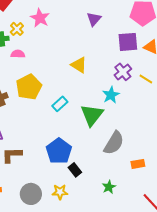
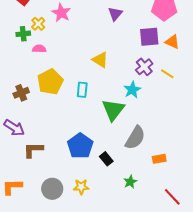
cyan rectangle: (60, 104) -> (82, 90), moved, turned -42
black rectangle: (75, 170) -> (106, 159), moved

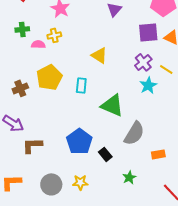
yellow cross: (38, 24) -> (54, 35), moved, turned 32
cyan star: (132, 90) -> (148, 85), moved
green triangle: (113, 110) -> (112, 105), turned -45

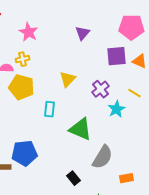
yellow triangle: (99, 55) -> (67, 79), turned 42
purple cross: (143, 62) -> (100, 89), moved
yellow pentagon: (49, 77) -> (21, 87), moved, turned -30
blue pentagon: (79, 141) -> (24, 153), moved, turned 30

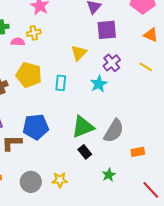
purple square: (116, 56) -> (107, 30), moved
yellow pentagon: (21, 87) -> (29, 75), moved
cyan star: (116, 109) -> (99, 84), moved
green triangle: (80, 129) -> (83, 127), moved, turned -45

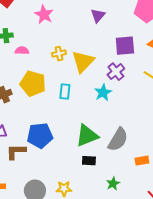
purple square: (107, 30) -> (125, 46), moved
yellow cross: (34, 33) -> (59, 54), moved
yellow triangle: (79, 53) -> (83, 62), size x1.4
black rectangle: (85, 152) -> (89, 161), turned -48

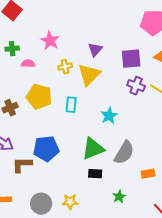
pink star: (44, 15) -> (50, 41), moved
purple triangle: (98, 16) -> (95, 50), moved
purple cross: (116, 72) -> (136, 86), moved, turned -30
cyan star: (103, 93) -> (109, 116), moved

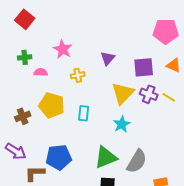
yellow triangle: (89, 75) -> (123, 93), moved

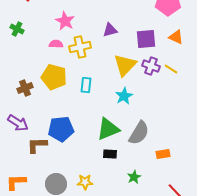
green cross: (25, 57) -> (17, 29), moved, turned 32
purple triangle: (108, 58) -> (110, 30), turned 35
pink semicircle: (41, 72) -> (56, 44), moved
yellow cross: (78, 75) -> (80, 47), size x1.5

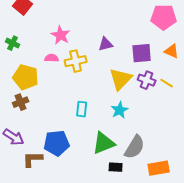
yellow pentagon: (54, 77) -> (26, 77), moved
cyan rectangle: (86, 85) -> (82, 109), moved
black rectangle: (110, 154) -> (116, 167), moved
orange rectangle: (163, 154) -> (159, 168), size x1.5

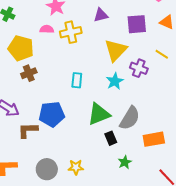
purple cross: (147, 80) -> (139, 68), moved
brown cross: (21, 102) -> (29, 73), moved
black rectangle: (116, 167) -> (111, 138), turned 64

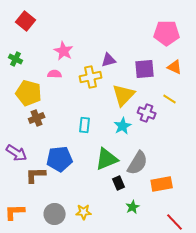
yellow cross: (71, 32) -> (91, 77), moved

